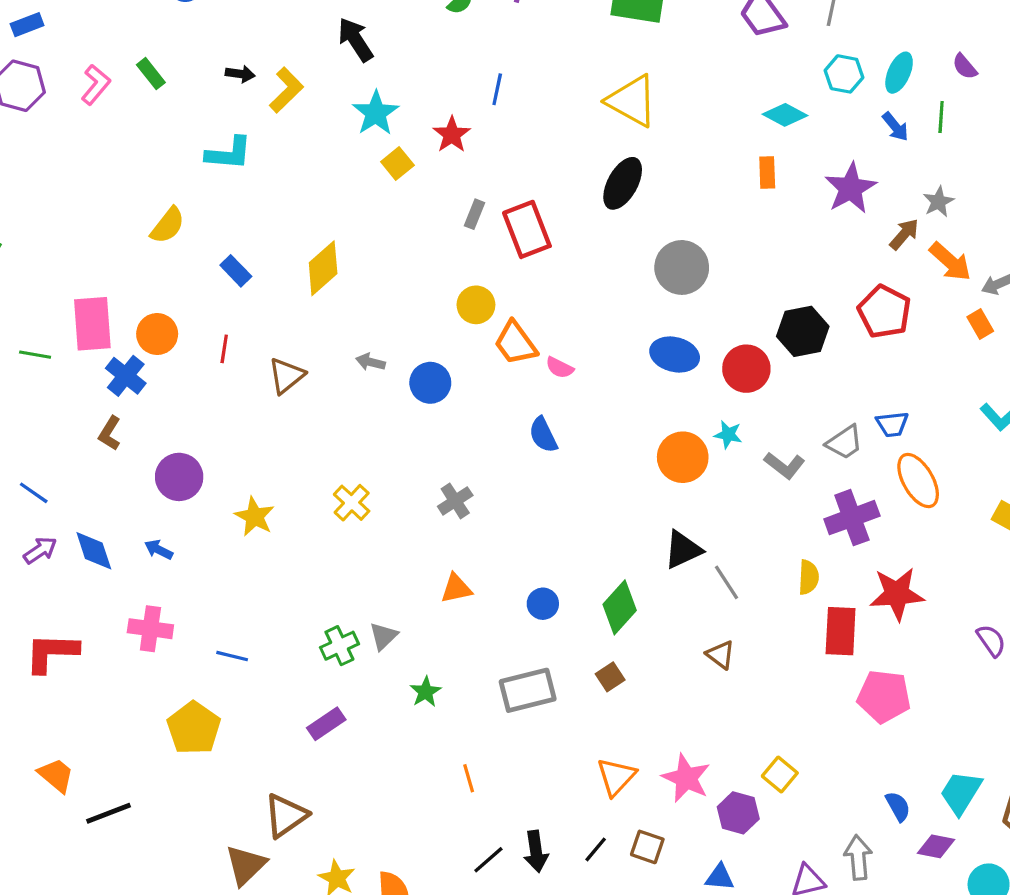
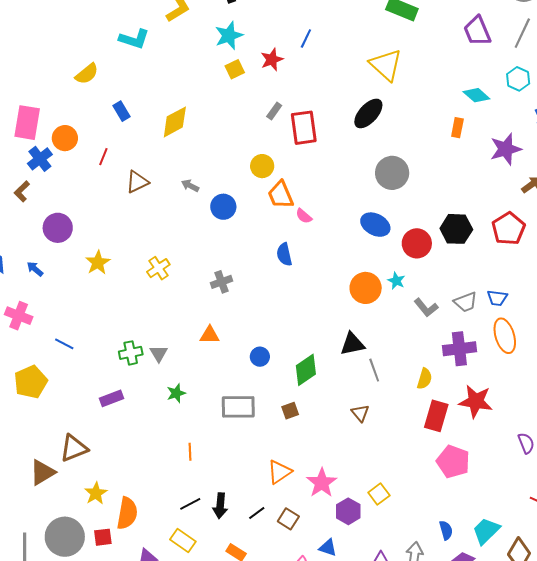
gray triangle: (384, 636) -> (159, 353), turned -30

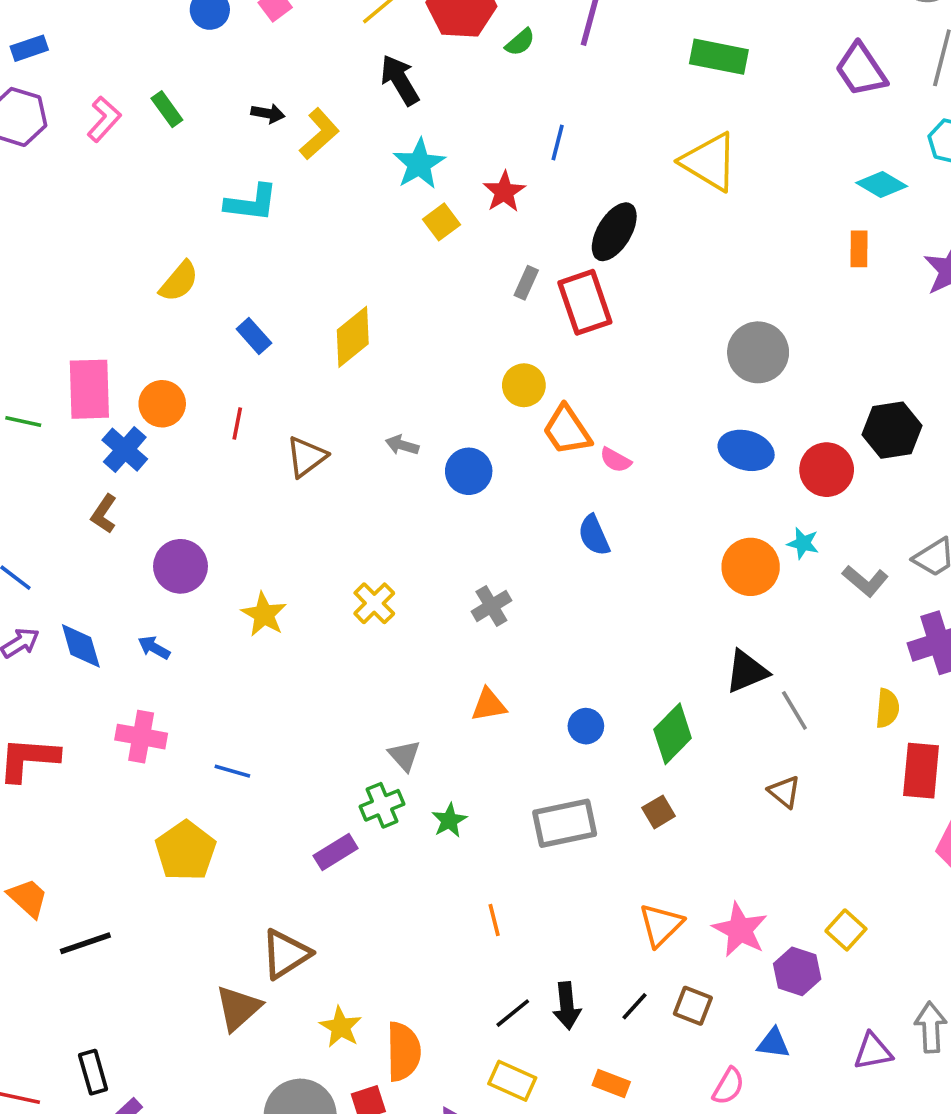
black ellipse: (368, 113) -> (614, 232), moved
green cross: (131, 353) -> (382, 805), moved

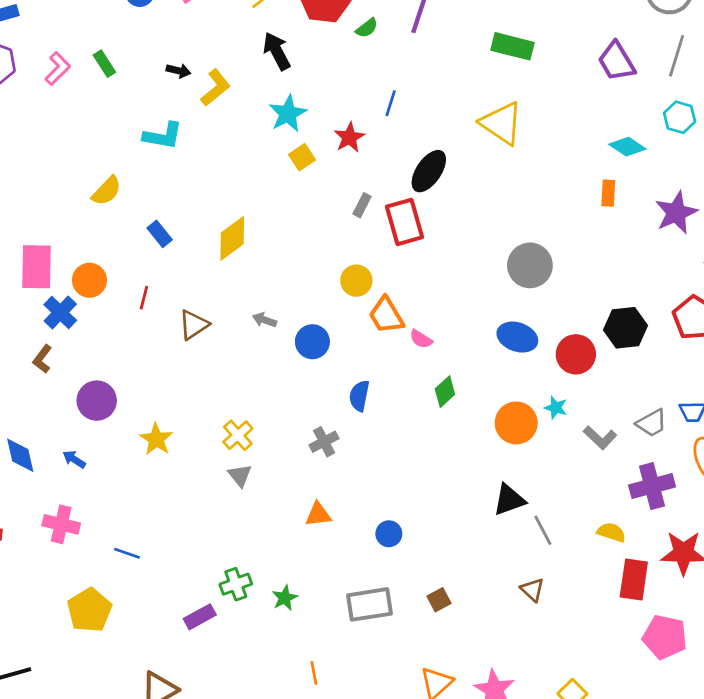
blue semicircle: (594, 535) -> (359, 396), moved, turned 32
yellow semicircle: (887, 708) -> (611, 532), turned -80
green diamond: (673, 734) -> (445, 392), moved, size x0.7
gray triangle: (404, 756) -> (240, 475), moved

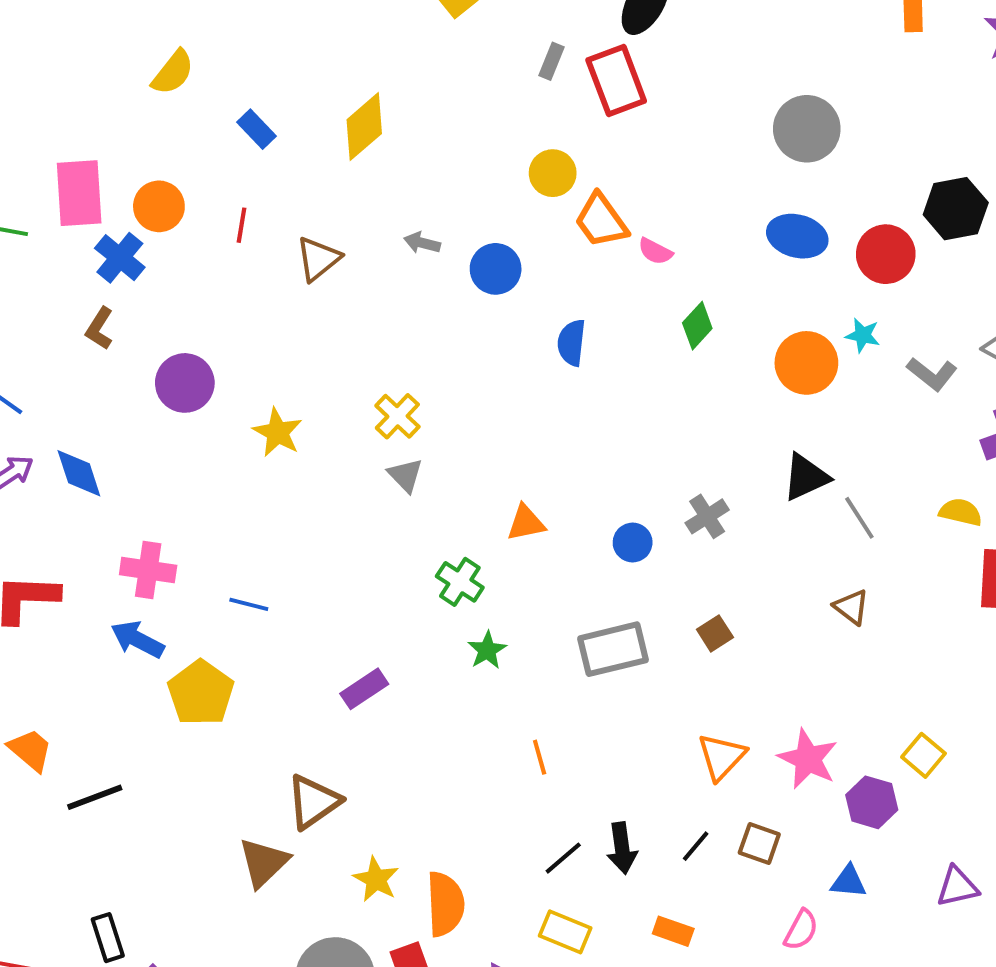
gray cross: (324, 442) -> (707, 516), moved
blue arrow: (74, 459) -> (137, 639), moved, size x1.5
green cross: (236, 584) -> (460, 582), moved, turned -32

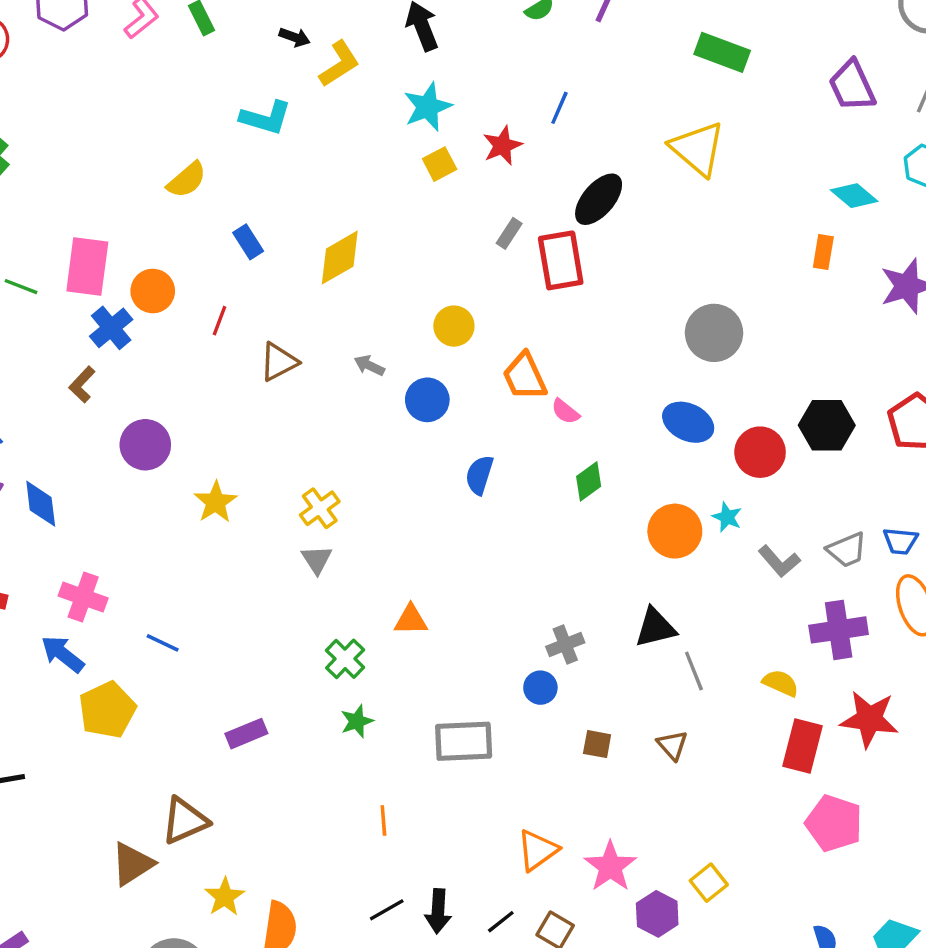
yellow circle: (553, 173) -> (454, 326), moved
blue circle: (633, 542) -> (540, 688), moved
brown square: (715, 633) -> (597, 744), moved, turned 32

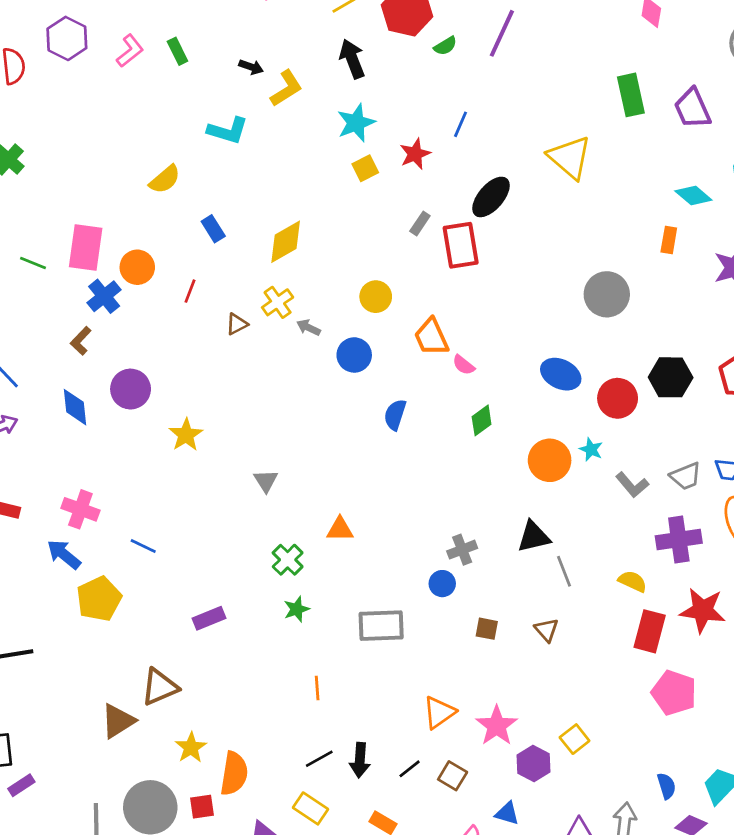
green rectangle: (722, 52) -> (631, 95), moved, turned 57
gray circle: (714, 333) -> (607, 294), moved
brown triangle: (279, 362) -> (237, 324), size x0.7
blue diamond: (41, 504) -> (75, 407), moved
yellow cross: (320, 508) -> (278, 302), moved

